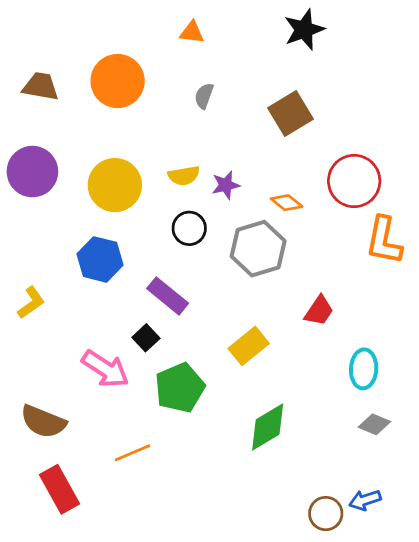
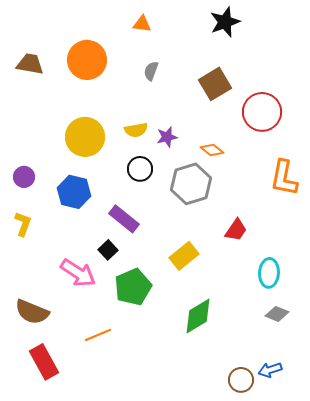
purple circle: (32, 172) -> (24, 177), moved, size x0.6
red circle: (354, 181) -> (262, 112), moved
yellow L-shape: (31, 303) -> (23, 224), turned -35

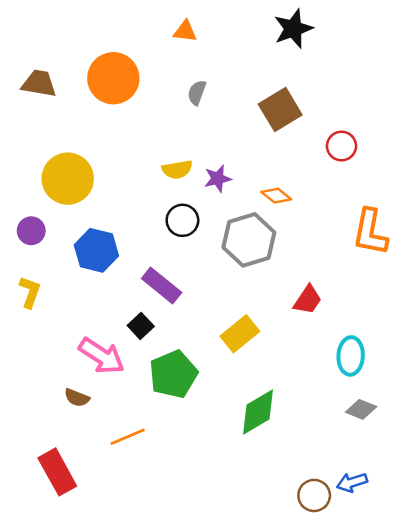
red circle: (262, 112) -> (342, 146), size x0.6
yellow circle: (85, 137) -> (68, 179), moved
brown semicircle: (32, 312) -> (77, 398), moved, size x0.6

